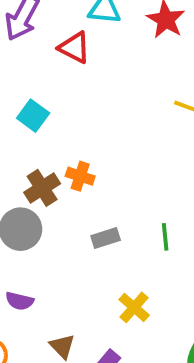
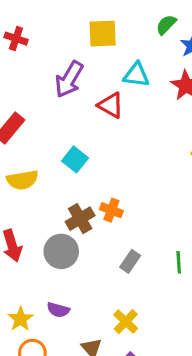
gray rectangle: (106, 238) -> (130, 261), turned -40
yellow cross: (134, 307) -> (126, 322), moved

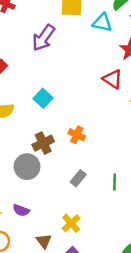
cyan triangle: (136, 75) -> (102, 23), moved
red triangle: (111, 105) -> (113, 79), moved
orange cross: (111, 210) -> (77, 135), moved

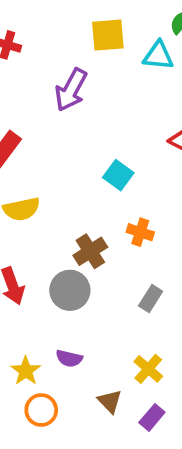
cyan square: (43, 98) -> (118, 175), moved

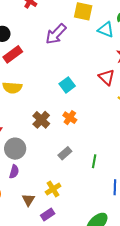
brown cross: (90, 251) -> (41, 120), turned -30
gray circle: (70, 290) -> (15, 149), moved
purple semicircle: (69, 358) -> (14, 172), turned -104

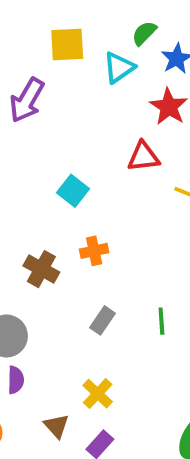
cyan triangle: (106, 30) -> (119, 68), turned -42
red triangle: (107, 77) -> (143, 157), turned -36
orange cross: (70, 118) -> (94, 251), turned -32

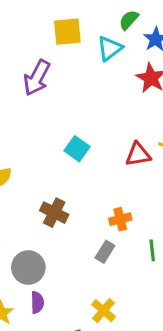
red triangle: (143, 157) -> (138, 155), moved
orange cross: (94, 251) -> (120, 219), moved

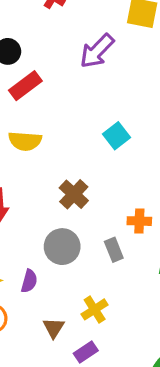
gray rectangle: (105, 252) -> (114, 250), turned -70
gray circle: (28, 267) -> (62, 247), moved

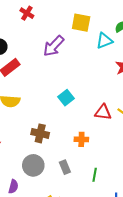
brown cross: (74, 194) -> (40, 133), turned -30
orange cross: (139, 221) -> (81, 139), moved

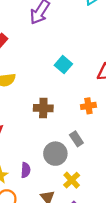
gray circle: (33, 165) -> (55, 154), moved

